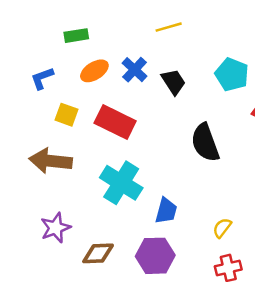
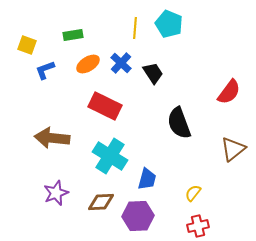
yellow line: (169, 27) -> (135, 28), moved, turned -70
cyan pentagon: (232, 75) -> (169, 24), moved
yellow square: (66, 115) -> (27, 45), moved
brown diamond: (98, 253) -> (101, 202), moved

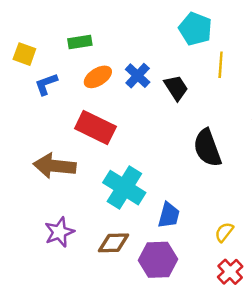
yellow line: (135, 28) -> (221, 65), moved
red rectangle: (105, 106) -> (95, 127), moved
red cross: (198, 226) -> (230, 272), turned -30

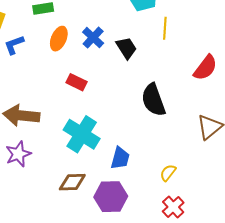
orange ellipse: (98, 77) -> (59, 39), turned -35
red rectangle: (95, 127) -> (76, 82), moved, size x0.6
purple star: (59, 232) -> (18, 154), moved

